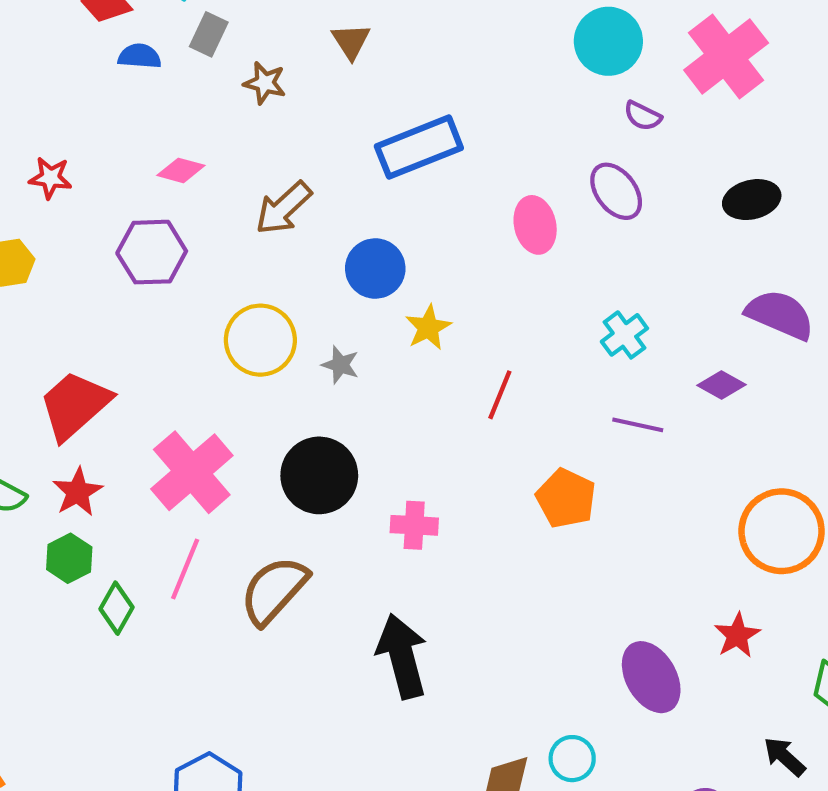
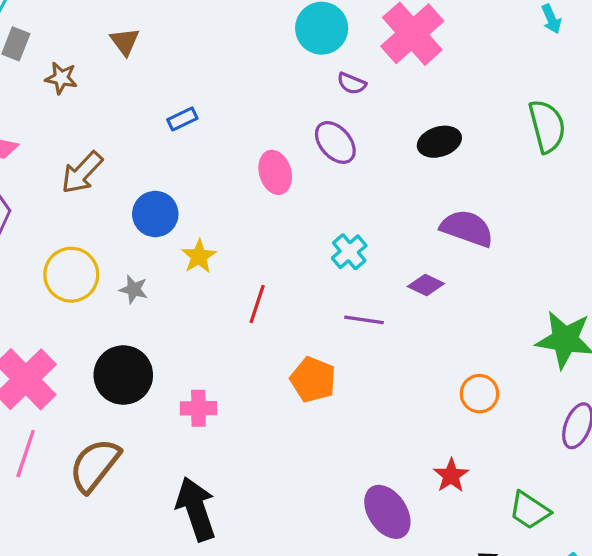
blue rectangle: (419, 147) -> (182, 119), size x0.5
orange circle: (782, 531) -> (479, 394), size x0.6

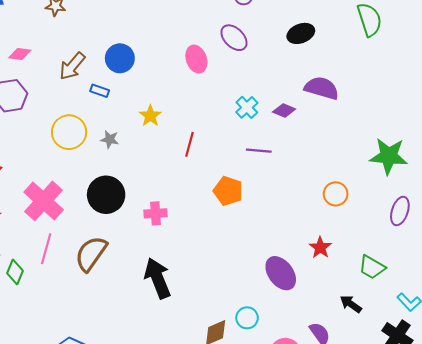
blue rectangle: (182, 119) -> (100, 91), moved, turned 48
blue circle: (155, 214) -> (120, 58), moved
purple diamond: (426, 285) -> (284, 110), moved

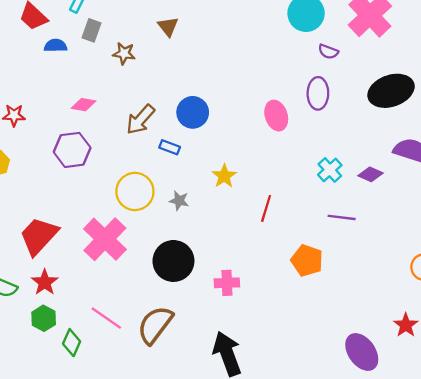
black ellipse: (301, 33) -> (391, 91), size x1.5
purple ellipse: (234, 38) -> (318, 93), turned 44
pink cross: (44, 201) -> (105, 239), moved
pink line: (46, 249) -> (106, 318), turned -72

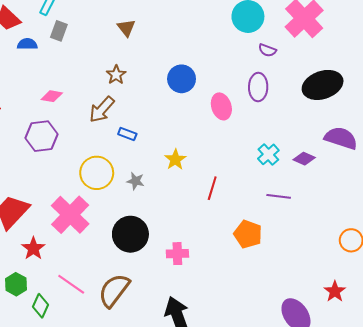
brown star: (124, 53) -> (116, 75), moved, turned 30
blue circle: (193, 112) -> (182, 79), moved
red star: (45, 282) -> (33, 248), moved

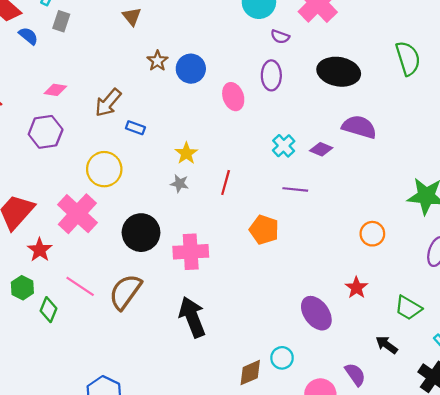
blue semicircle: (27, 44) -> (28, 36), turned 42
brown star: (116, 75) -> (157, 61), moved
black ellipse: (323, 85) -> (339, 72), turned 30
gray star: (136, 181) -> (180, 183), moved
pink cross: (177, 254) -> (191, 252), size x1.5

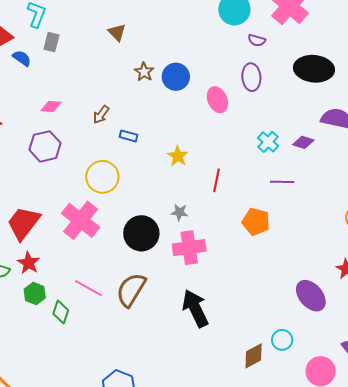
brown arrow: (108, 103) -> (101, 115), size x0.7
gray star: (180, 183) -> (180, 212), moved
red star: (40, 250) -> (29, 263), moved

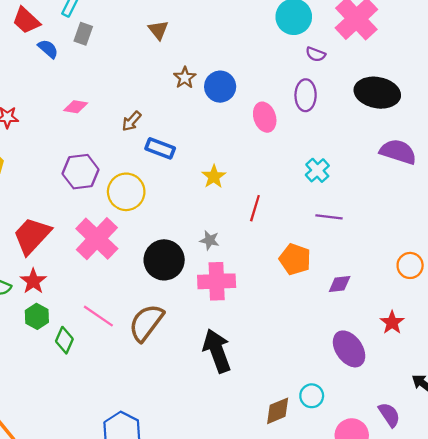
blue rectangle: (128, 136) -> (160, 148), size x1.4
purple diamond: (303, 142) -> (340, 284), moved, turned -30
purple hexagon: (45, 146) -> (81, 172), moved

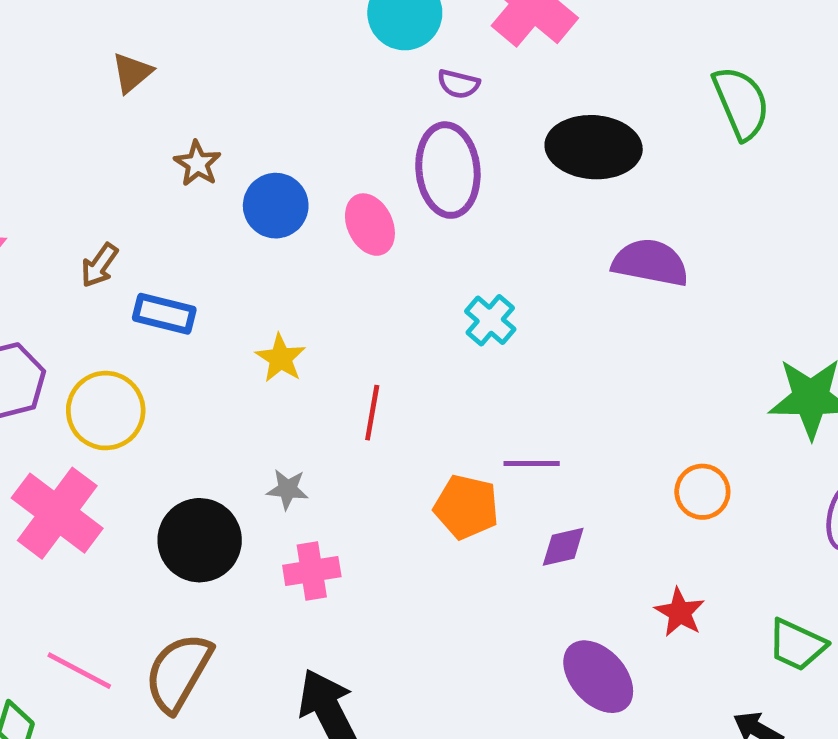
brown triangle: (158, 30) -> (132, 73), turned 35
blue circle: (220, 87) -> (276, 206), moved
purple ellipse: (306, 95) -> (448, 170), size x1.4
purple line: (329, 217) -> (532, 464), moved
pink cross: (217, 281) -> (312, 571), size x0.7

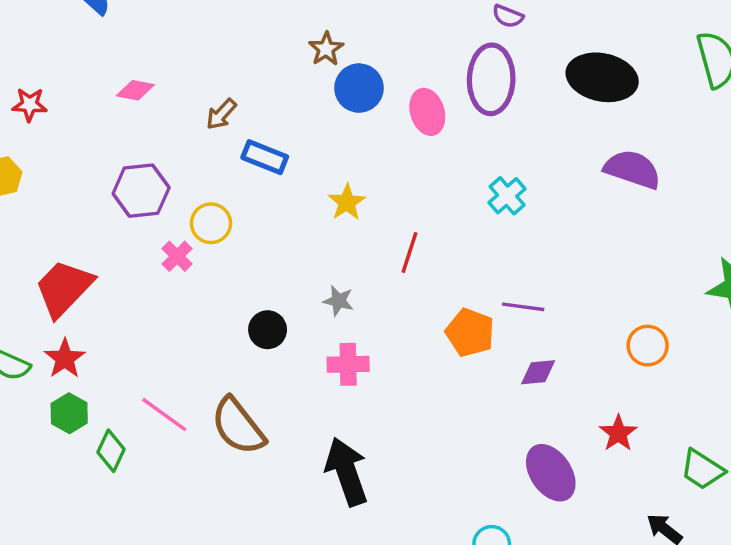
brown star: (197, 164) -> (326, 49), moved
yellow circle: (106, 411) -> (211, 223), size x0.7
pink cross: (57, 513) -> (177, 256), moved, size x0.5
black circle: (200, 540) -> (268, 330), size x0.6
brown semicircle: (178, 672) -> (238, 426), turned -76

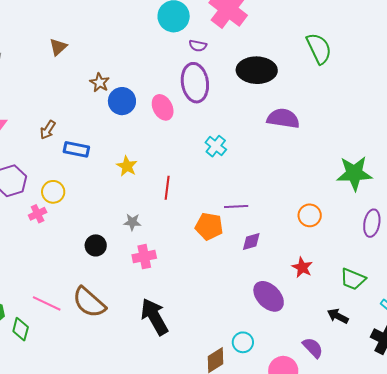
pink cross: (177, 256) -> (38, 214), turned 30

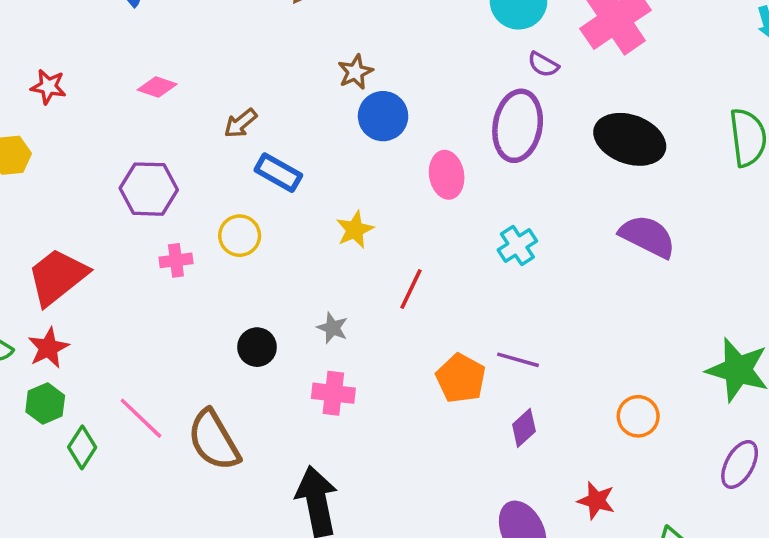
pink ellipse: (163, 107) -> (447, 175), moved
yellow circle: (53, 192) -> (240, 236), moved
purple diamond: (251, 241) -> (524, 428), turned -45
red star: (302, 267) -> (596, 501), turned -30

